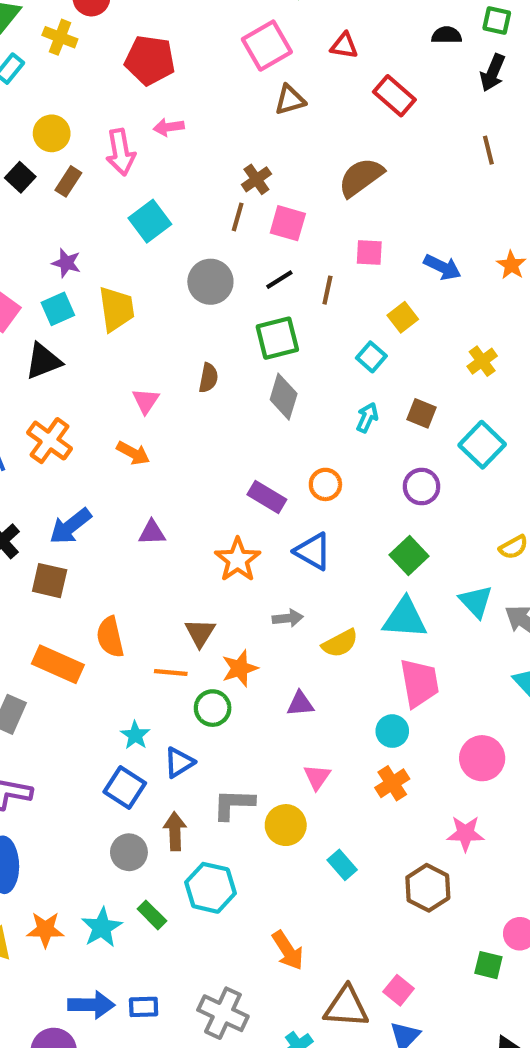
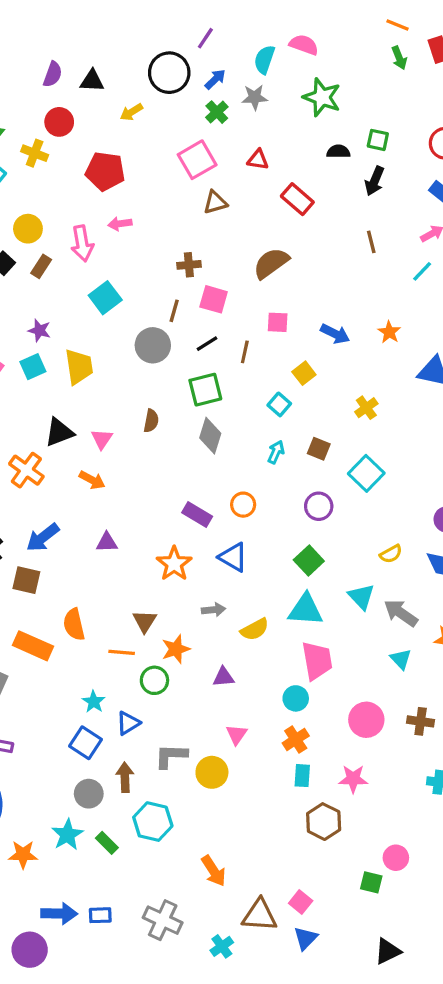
brown cross: (256, 179) -> (189, 265), turned 30
brown line: (238, 217) -> (174, 311), moved
black triangle: (43, 361) -> (59, 432), moved
cyan rectangle: (342, 865) -> (302, 776), moved, turned 45
cyan star: (102, 927) -> (67, 835), moved

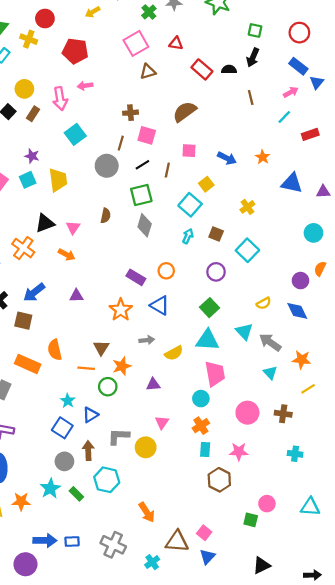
black semicircle: (338, 151) -> (229, 69), moved
cyan square: (279, 404) -> (190, 205), size x1.5

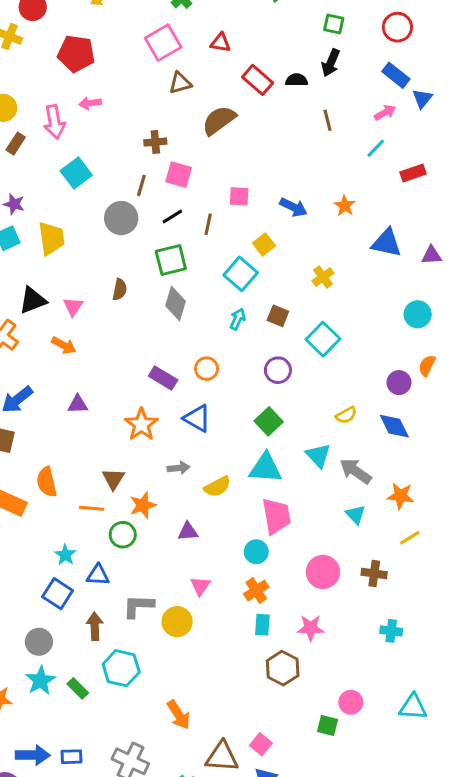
brown semicircle: (185, 112) -> (219, 120), moved
blue triangle: (90, 415) -> (98, 575), turned 35
gray circle: (64, 461) -> (39, 642), moved

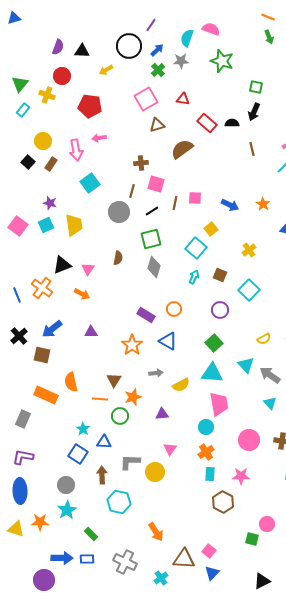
brown line: (208, 224) -> (175, 203), moved
green rectangle: (78, 688) -> (91, 534), moved

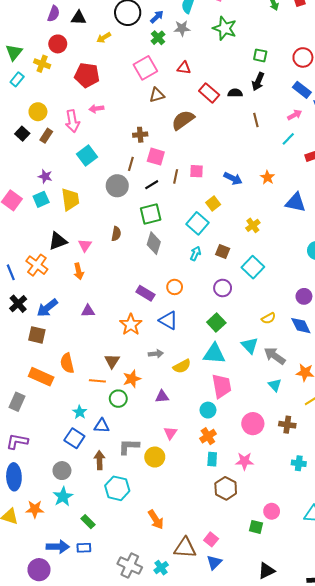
orange arrow: (82, 294) -> (79, 271), turned 49
black cross: (19, 336) -> (18, 304), moved
gray cross: (125, 562) -> (130, 566), moved

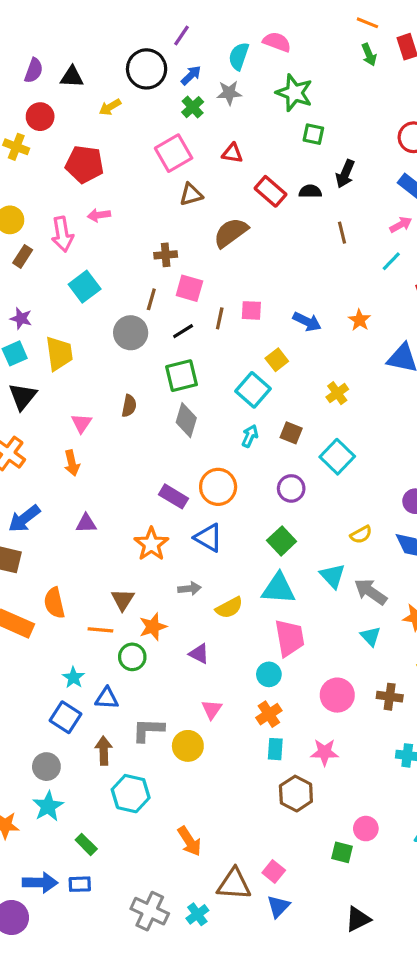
green square: (260, 55) -> (313, 134), moved
black triangle: (58, 241) -> (23, 396), moved, turned -30
orange circle: (175, 287) -> (218, 487), size x1.5
purple triangle: (162, 397) -> (199, 654), turned 32

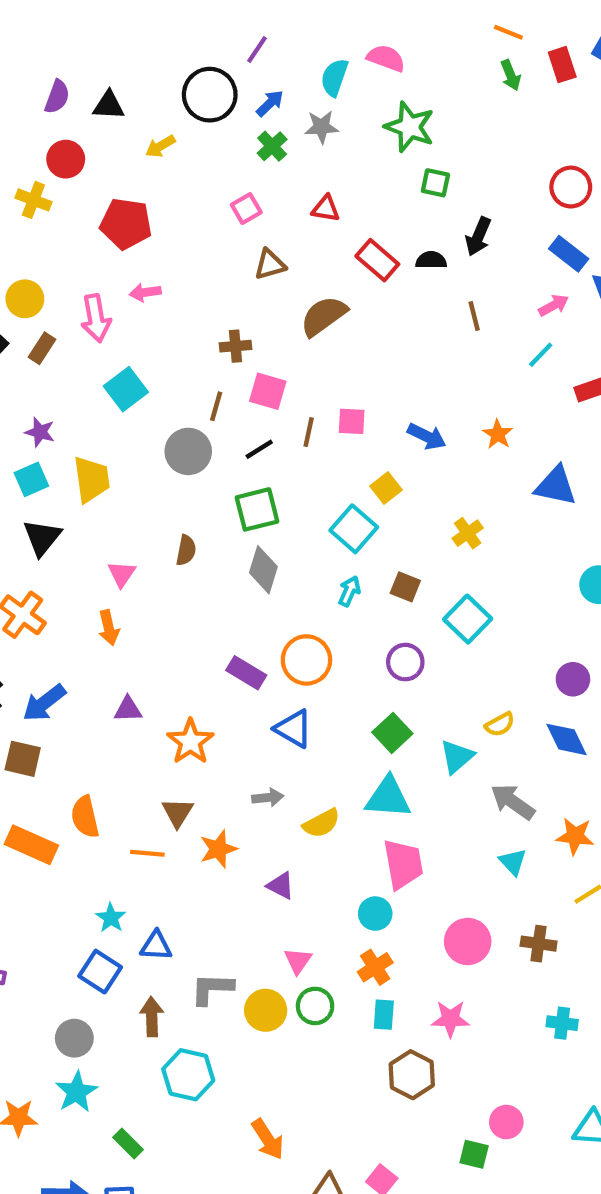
pink square: (174, 153) -> (246, 209), size x0.6
orange star: (151, 544) -> (190, 742), moved
cyan triangle: (332, 576) -> (457, 757), moved, turned 32
green circle: (132, 657) -> (315, 1006), moved

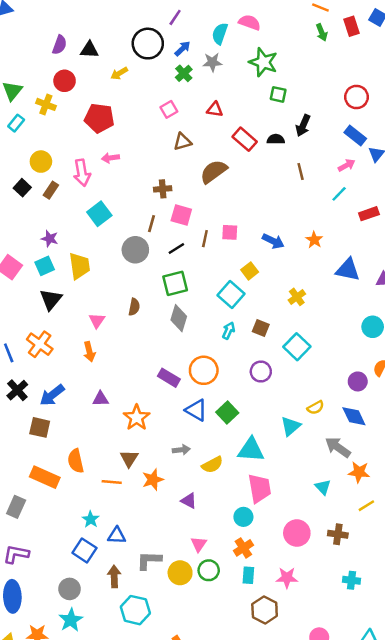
green square: (392, 733) -> (227, 413), moved
gray arrow: (513, 802) -> (338, 447), moved

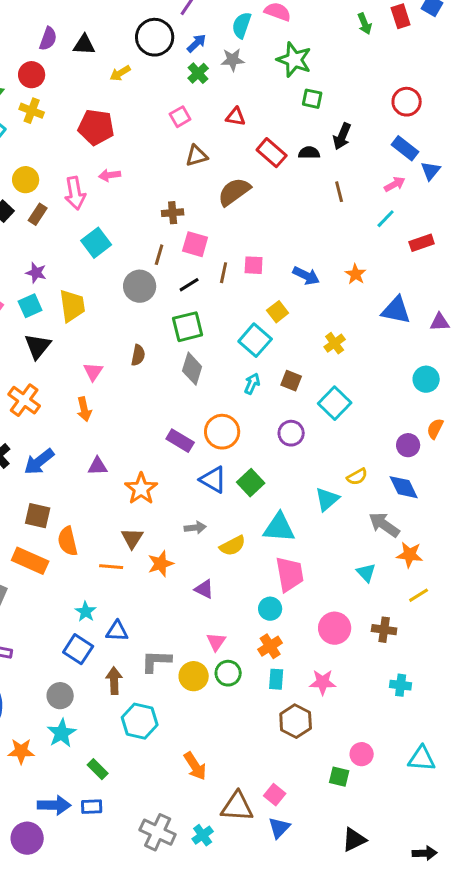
red circle: (65, 81) -> (32, 75), moved
brown square: (40, 427) -> (38, 516), moved

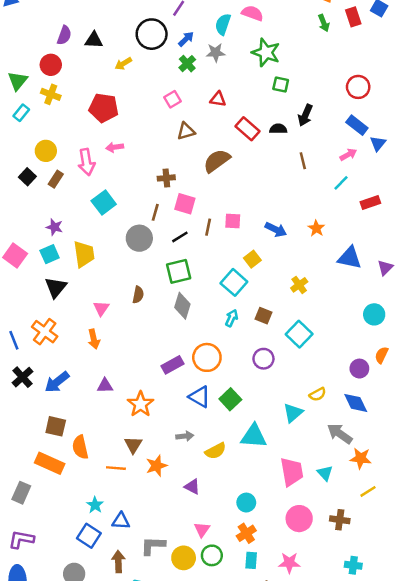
purple triangle: (440, 322) -> (385, 268), turned -42
purple rectangle: (180, 441) -> (172, 365), turned -60
pink trapezoid: (290, 574) -> (292, 472), moved

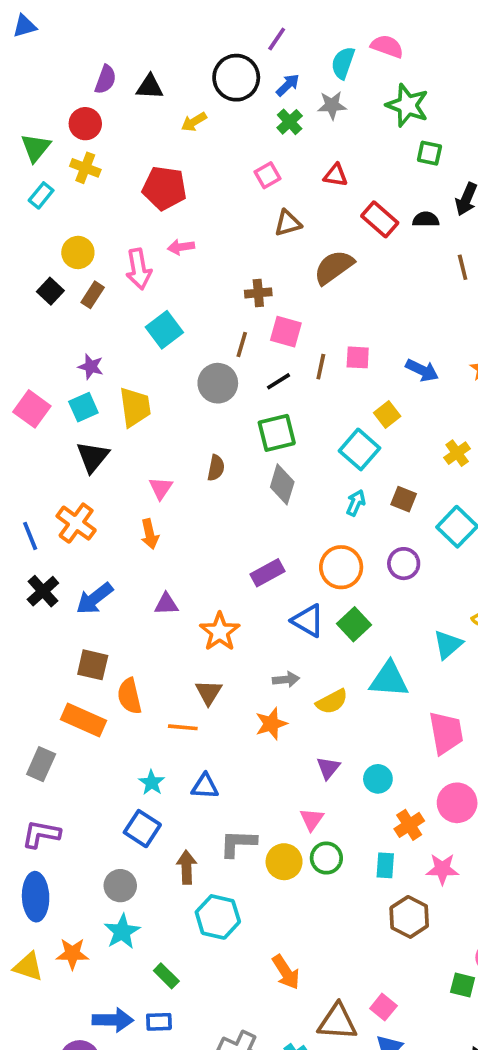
orange circle: (207, 357) -> (341, 567), moved
orange star: (157, 466) -> (271, 724), moved
purple triangle: (192, 487) -> (328, 768), moved, turned 42
blue triangle: (121, 521) -> (205, 786), moved
orange cross: (246, 533) -> (409, 825), moved

